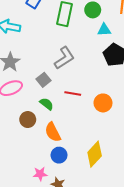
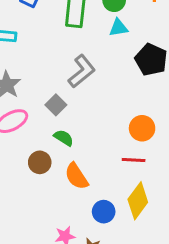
cyan triangle: (104, 30) -> (118, 28), moved
red line: (73, 93) -> (134, 160), moved
blue circle: (59, 155) -> (104, 212), moved

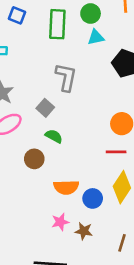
gray L-shape: (82, 71) -> (66, 77), turned -36
orange semicircle: (76, 176) -> (66, 187), moved, turned -55

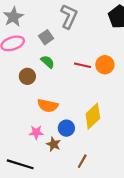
red line: (116, 152) -> (82, 65), moved
blue circle: (93, 198) -> (66, 128), moved

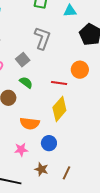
orange circle: (105, 65) -> (80, 70), moved
yellow diamond: (93, 116) -> (59, 109), moved
brown star: (54, 144) -> (41, 169), moved

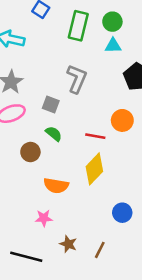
gray square: (23, 60) -> (51, 105), turned -32
blue circle: (49, 143) -> (122, 213), moved

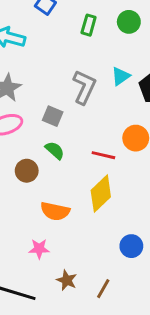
green rectangle: (78, 26) -> (89, 25), size x0.6
cyan triangle: (113, 46) -> (121, 76), moved, turned -36

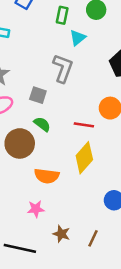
cyan triangle: (121, 76) -> (78, 38), moved
brown circle: (27, 171) -> (20, 143), size x1.5

